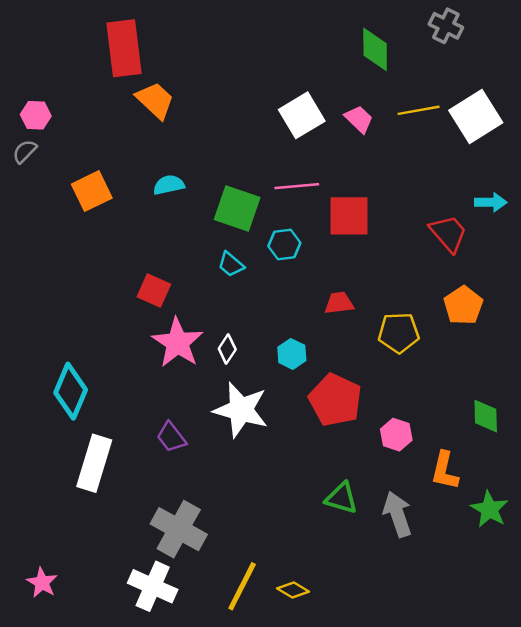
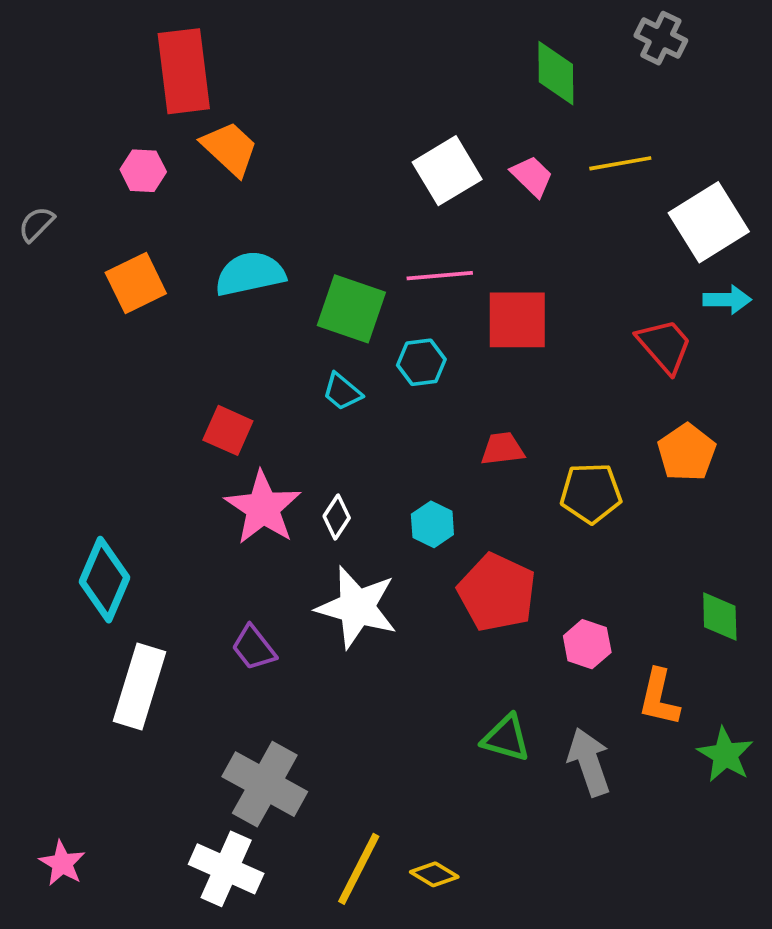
pink hexagon: (36, 115) -> (143, 171), moved
white square: (476, 117) -> (709, 222), moved
cyan semicircle: (169, 185) -> (250, 274), size x1.5

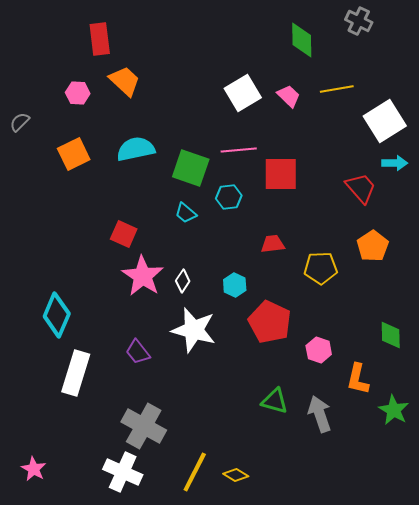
red rectangle: (184, 71) -> (100, 39), size x0.7

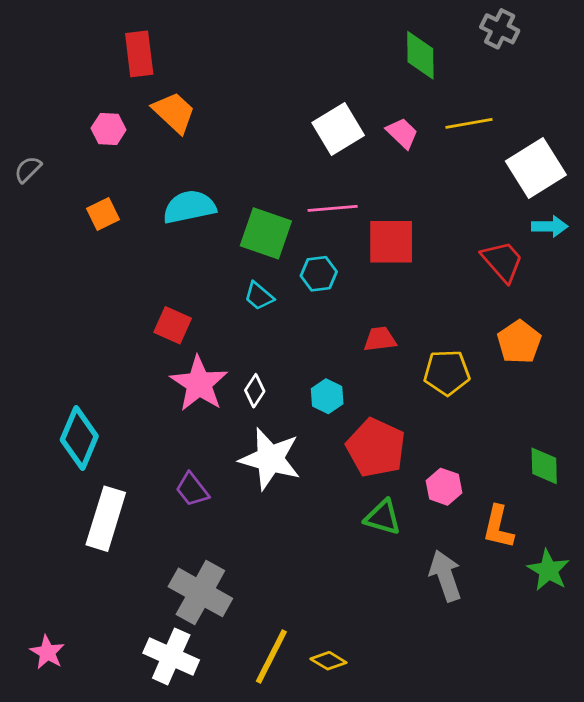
orange square: (74, 154) -> (103, 214), size x0.7
green triangle: (275, 401) -> (383, 517), moved

